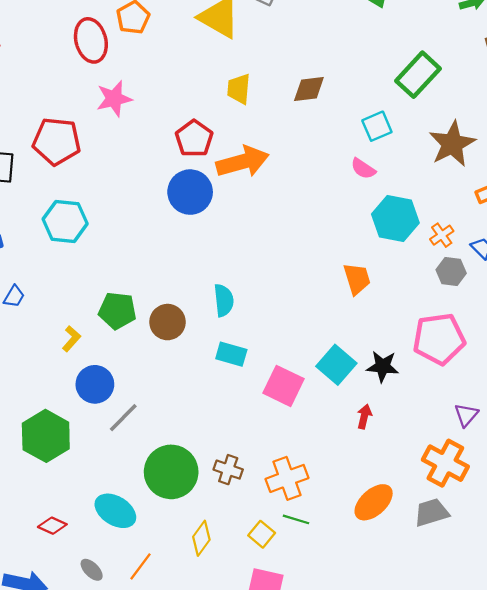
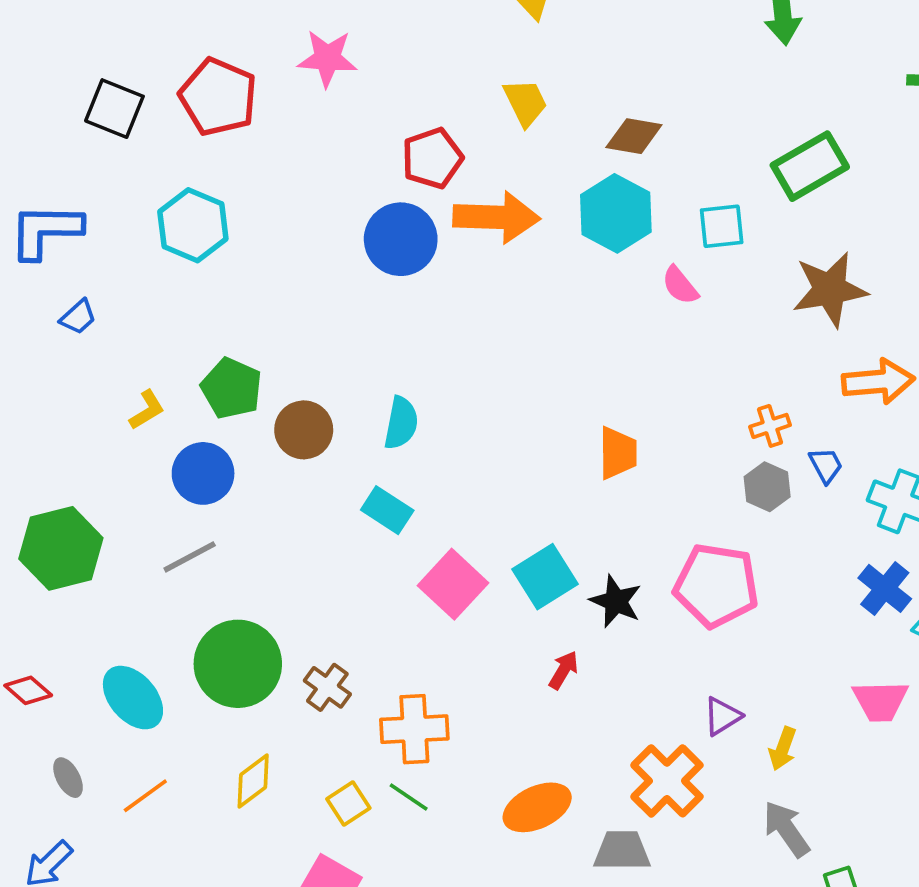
yellow trapezoid: (239, 89) -> (525, 103), turned 132
cyan hexagon: (395, 219) -> (616, 213), moved
blue circle: (95, 384) -> (203, 473), moved

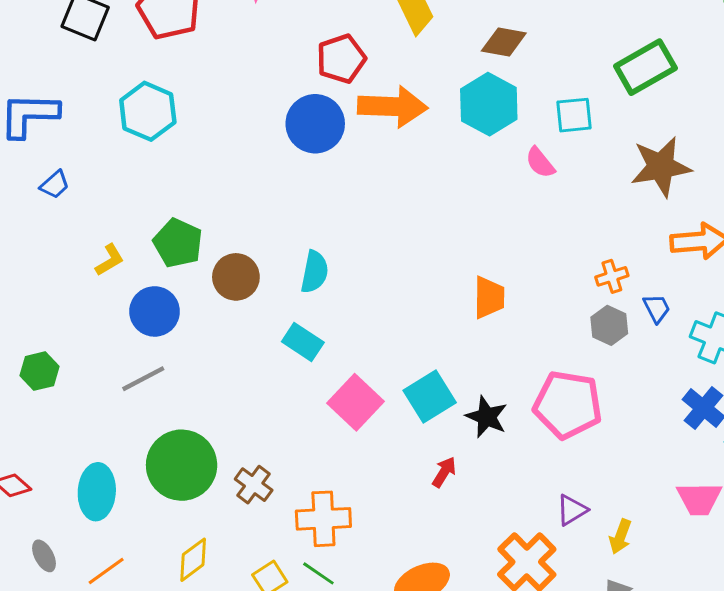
green hexagon: (61, 548) -> (40, 371), size x0.6
cyan ellipse: (133, 698) -> (97, 492), turned 44

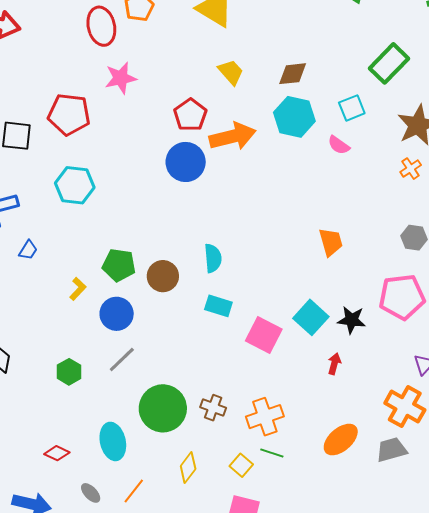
orange cross: (612, 276) -> (411, 169), moved
green hexagon: (40, 371) -> (69, 372), moved

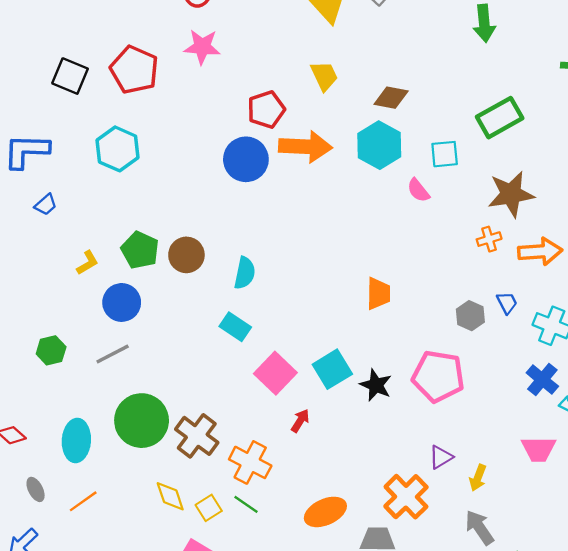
brown circle: (163, 276) -> (186, 255), moved
red arrow: (334, 364) -> (300, 421), moved
brown cross: (213, 408) -> (197, 436), size x1.5
orange cross: (265, 417) -> (250, 462), turned 30
yellow diamond: (188, 467) -> (170, 496), moved, turned -72

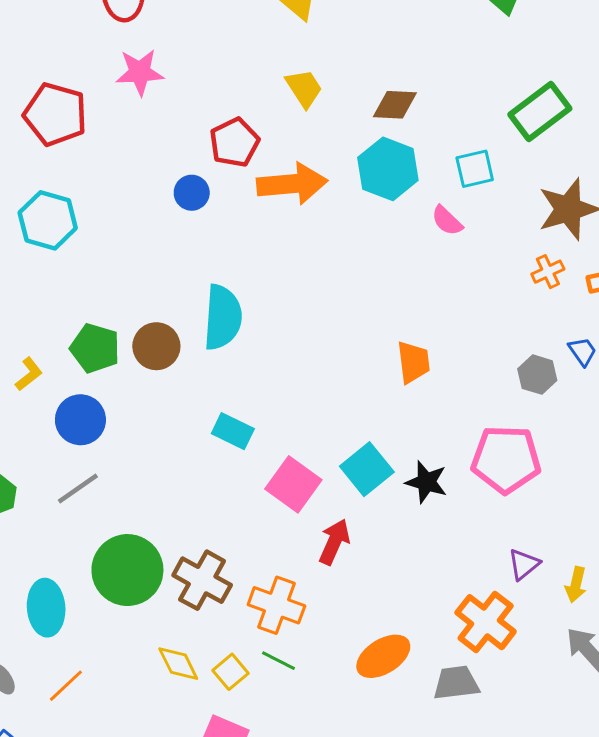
blue circle: (246, 159) -> (192, 193), moved, size x0.6
cyan semicircle: (245, 273) -> (223, 317), moved, size x1.5
red arrow: (300, 421) -> (334, 542), size x1.4

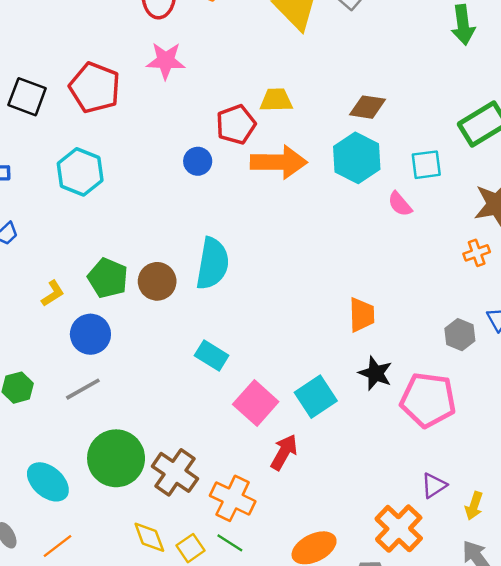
yellow trapezoid: (304, 88) -> (276, 100), moved, turned -64
black star: (426, 482) -> (375, 373), moved
cyan ellipse: (46, 608) -> (48, 482), turned -51

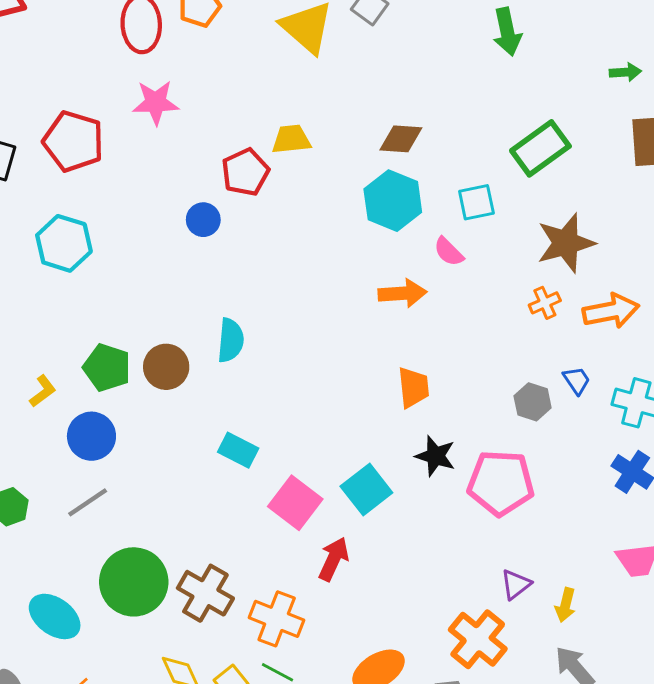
orange arrow: (279, 162) -> (402, 293), moved, size x0.7
cyan semicircle: (212, 264) -> (231, 340), size x0.7

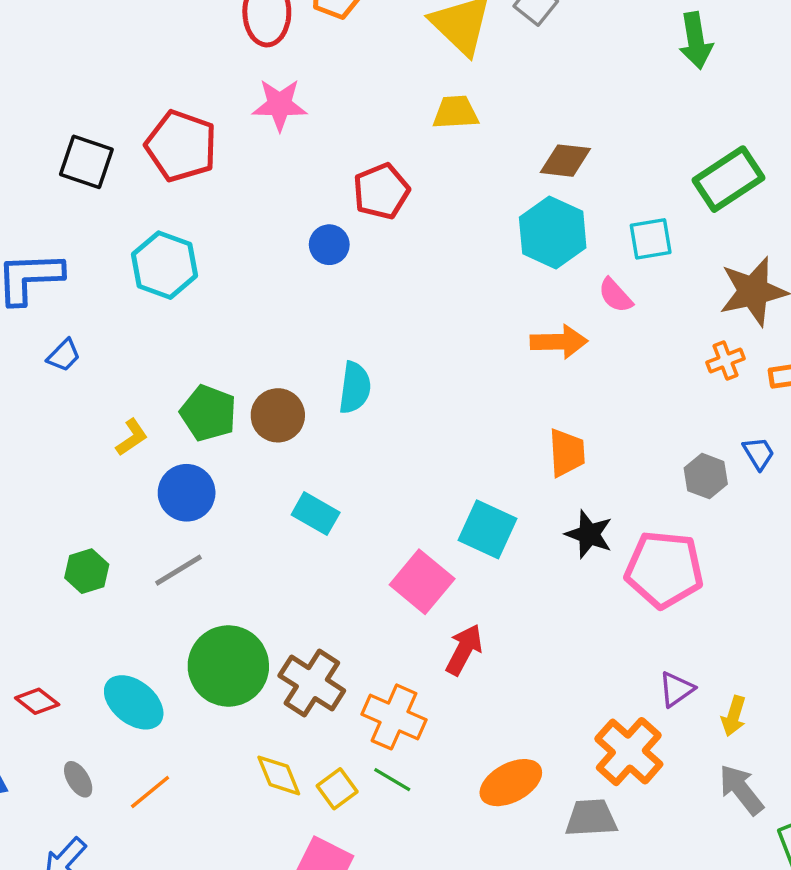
yellow trapezoid: (291, 139) -> (456, 112), moved
cyan rectangle: (238, 450) -> (316, 514), moved
cyan square: (366, 490) -> (487, 529), moved, turned -30

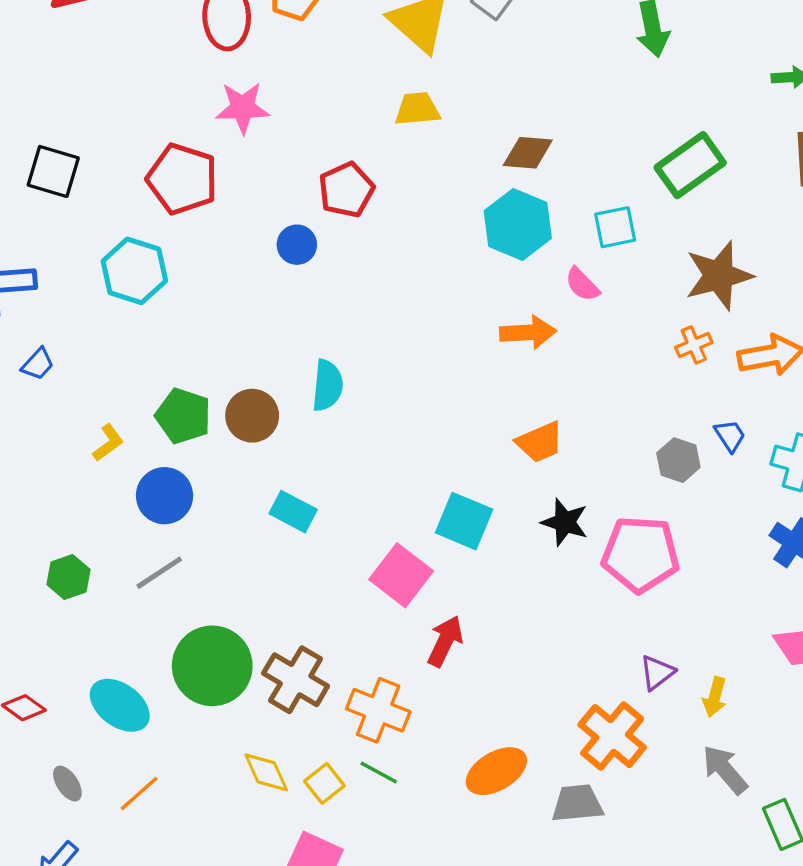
red pentagon: (181, 146) -> (182, 179), moved
orange trapezoid: (567, 453) -> (540, 442), turned 72

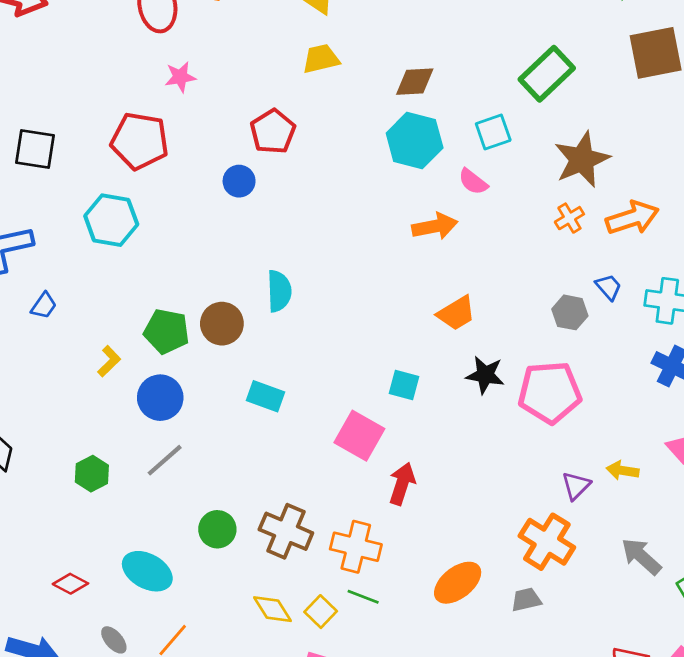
pink star: (243, 108) -> (180, 77), size x0.7
cyan square: (464, 521) -> (404, 385), size x0.7
green circle: (212, 666) -> (217, 529), size x0.6
yellow arrow: (715, 697) -> (623, 470), moved, turned 92
gray trapezoid: (577, 803) -> (526, 600), size x0.7

